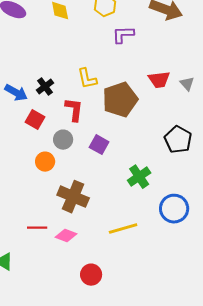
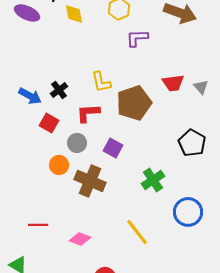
red L-shape: (74, 110) -> (88, 113), turned -100
brown cross: (73, 197) -> (90, 181), moved
red line: (37, 228) -> (38, 225), moved
yellow line: (123, 229) -> (137, 232), turned 68

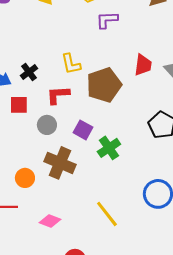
red trapezoid: (173, 83) -> (143, 65), turned -75
red square: (49, 123) -> (19, 105), turned -30
orange circle: (59, 165) -> (25, 178), moved
green cross: (153, 180) -> (109, 148), moved

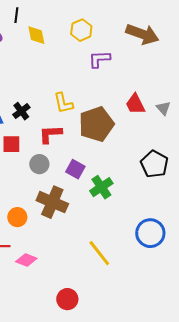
red trapezoid: (143, 65) -> (135, 104), turned 145
pink diamond: (50, 221) -> (26, 260), moved

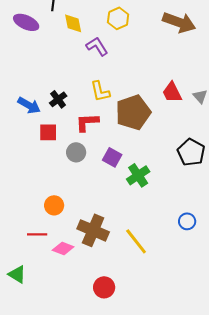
purple L-shape: (99, 59) -> (97, 46), moved, turned 60
brown cross: (52, 202) -> (93, 230), moved
blue circle: (150, 233) -> (187, 221), size x0.6

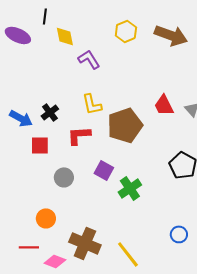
yellow hexagon: (118, 18) -> (126, 31), moved
gray circle: (76, 152) -> (64, 177), moved

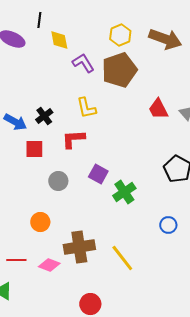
brown pentagon: (125, 125) -> (119, 70), moved
blue circle: (179, 234) -> (168, 225), moved
brown cross: (85, 243) -> (79, 247), turned -32
red line: (29, 247) -> (16, 260), moved

